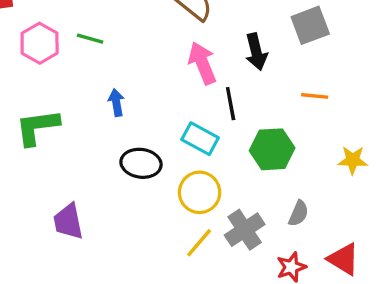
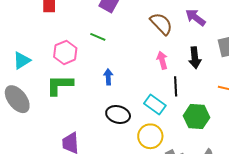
pink hexagon: (40, 43) -> (65, 52), moved
pink arrow: (202, 63) -> (162, 60), size x0.7

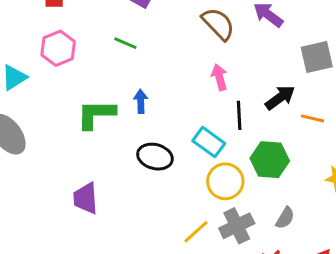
pink hexagon: (65, 52) -> (58, 48), moved
black arrow: (195, 58) -> (280, 98), moved, turned -120
green L-shape: (60, 85) -> (96, 114), moved
yellow circle: (150, 136) -> (225, 181), moved

